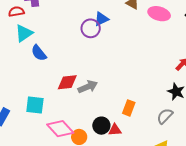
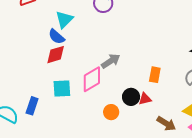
cyan triangle: (24, 33) -> (64, 19), moved
red diamond: (67, 82) -> (56, 55), moved
pink diamond: (60, 129) -> (92, 79), moved, turned -68

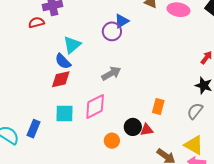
gray arrow: (111, 61) -> (111, 73), moved

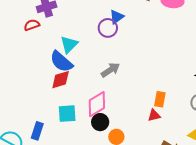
blue semicircle: (63, 61) -> (61, 62), size x1.4
black circle: (133, 127) -> (100, 122), moved
red triangle: (147, 130) -> (154, 115), moved

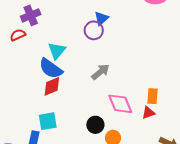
pink diamond: (97, 104) -> (120, 104), moved, turned -76
cyan square: (67, 114) -> (48, 121), moved

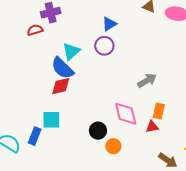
blue triangle: (101, 18) -> (109, 24), moved
purple circle: (94, 30) -> (104, 46), moved
gray arrow: (100, 72) -> (147, 81), moved

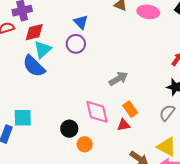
blue triangle: (109, 24) -> (81, 22), turned -42
red diamond: (61, 86) -> (34, 32), moved
orange rectangle: (159, 111) -> (130, 109), turned -49

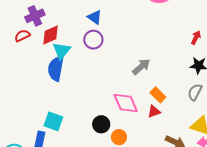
blue semicircle: (34, 66) -> (56, 69), turned 65
cyan square: (23, 118) -> (53, 121), turned 30

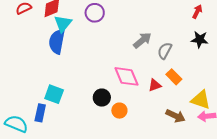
gray semicircle: (195, 92) -> (165, 51), moved
orange rectangle: (158, 95) -> (174, 77), moved

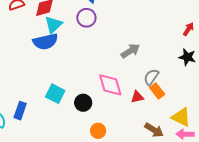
blue semicircle: (57, 41) -> (45, 42), turned -120
gray semicircle: (165, 51) -> (151, 77), moved
cyan square: (54, 94) -> (55, 94), moved
orange circle: (119, 111) -> (98, 131), moved

